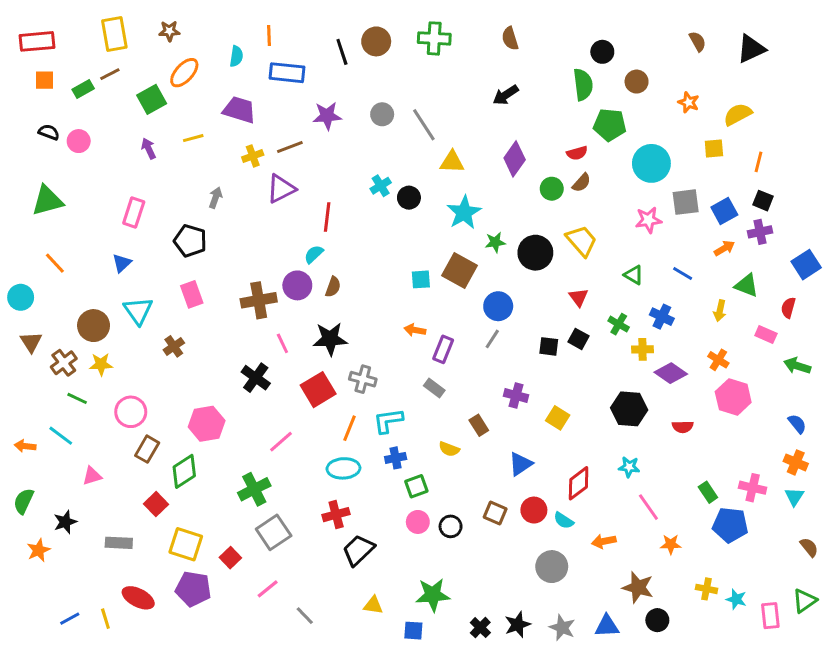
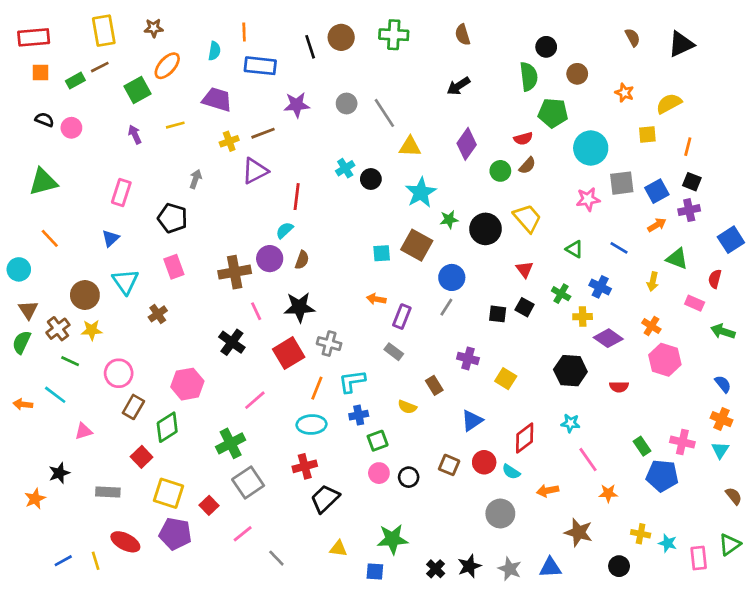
green semicircle: (24, 501) -> (22, 342), moved
black circle: (657, 620) -> (619, 566), moved

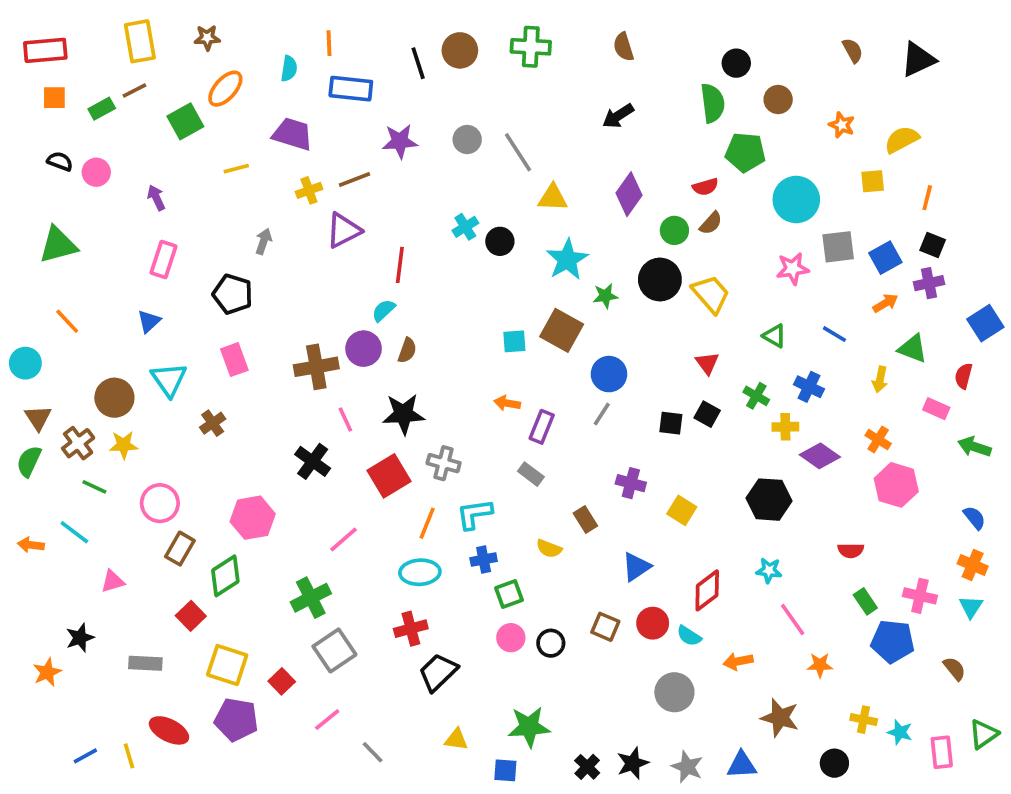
purple arrow: (135, 135) -> (156, 198), moved
black circle: (485, 229) -> (660, 280), moved
red semicircle: (619, 387) -> (851, 550), moved
brown semicircle: (734, 496) -> (954, 669), moved

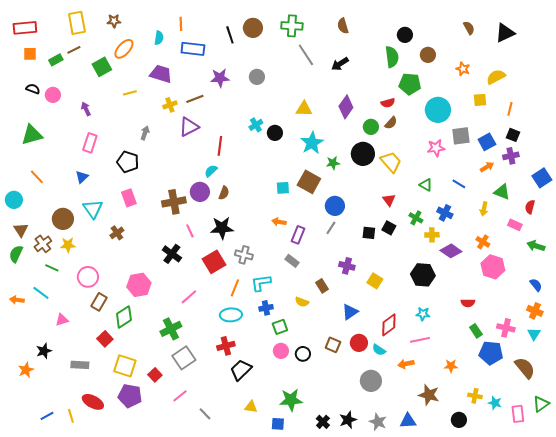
gray line: (518, 152) -> (306, 55), moved
pink line: (793, 620) -> (420, 340), moved, turned -66
brown semicircle: (954, 669) -> (525, 368), size x1.6

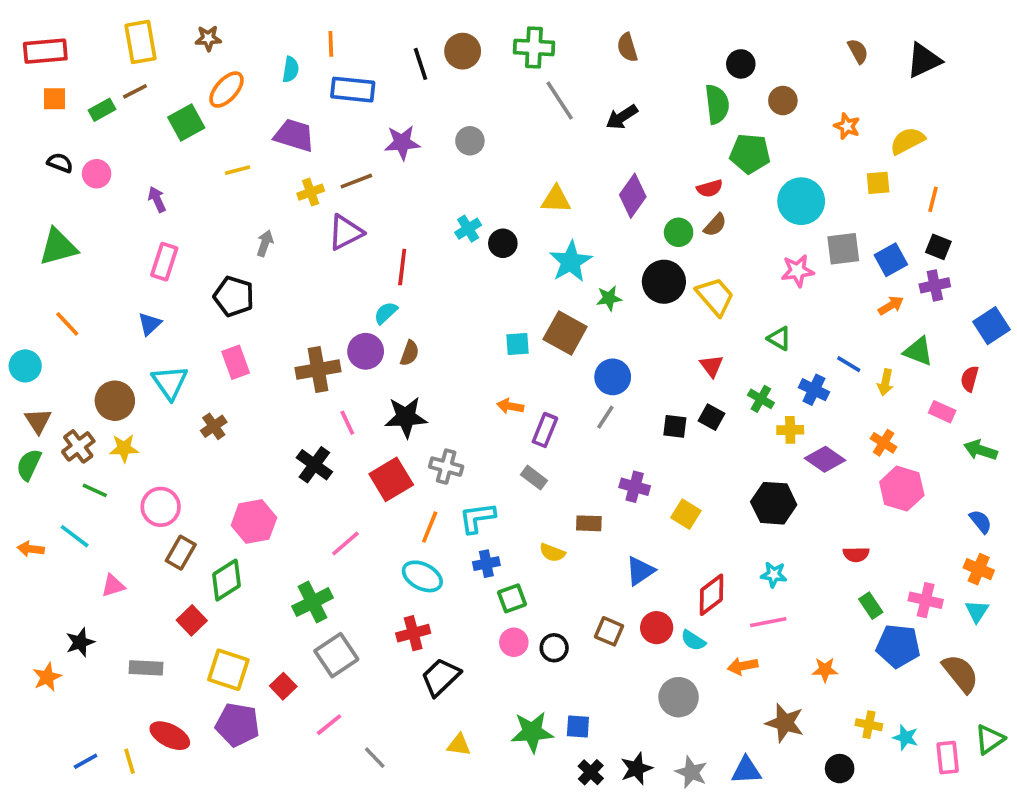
blue line: (459, 184) -> (849, 364), moved
brown rectangle: (322, 286) -> (589, 523), turned -56
cyan ellipse: (231, 315) -> (422, 576), turned 30
blue square: (278, 424) -> (578, 726), moved

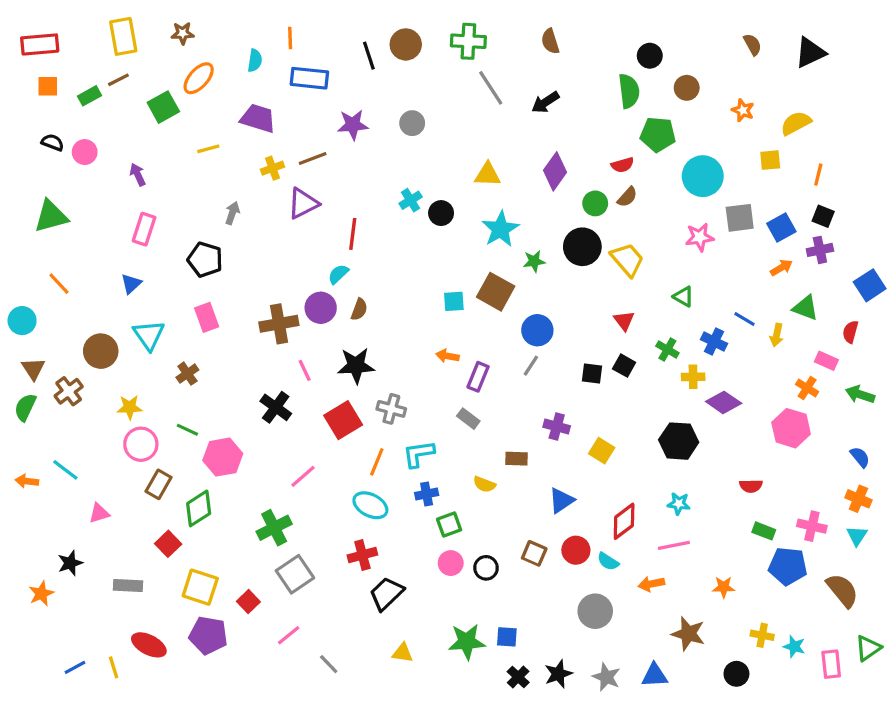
orange cross: (884, 443) -> (807, 388), moved
yellow star: (124, 448) -> (130, 407), moved
green line: (95, 490) -> (187, 430), moved
green rectangle: (871, 606) -> (764, 531), turned -35

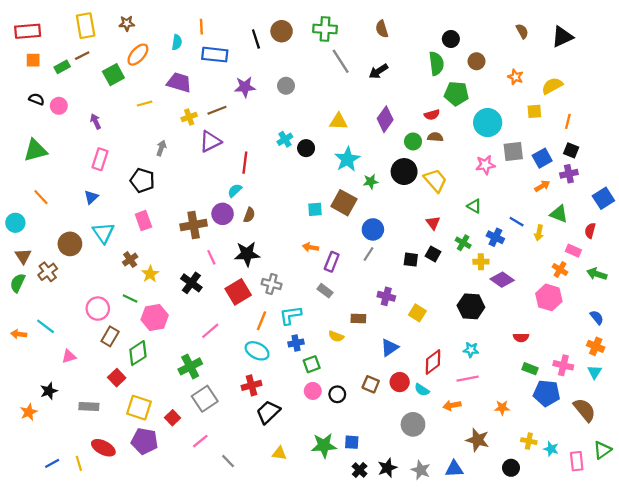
brown semicircle: (627, 197) -> (435, 137), turned -128
yellow star: (130, 407) -> (150, 274), moved, turned -30

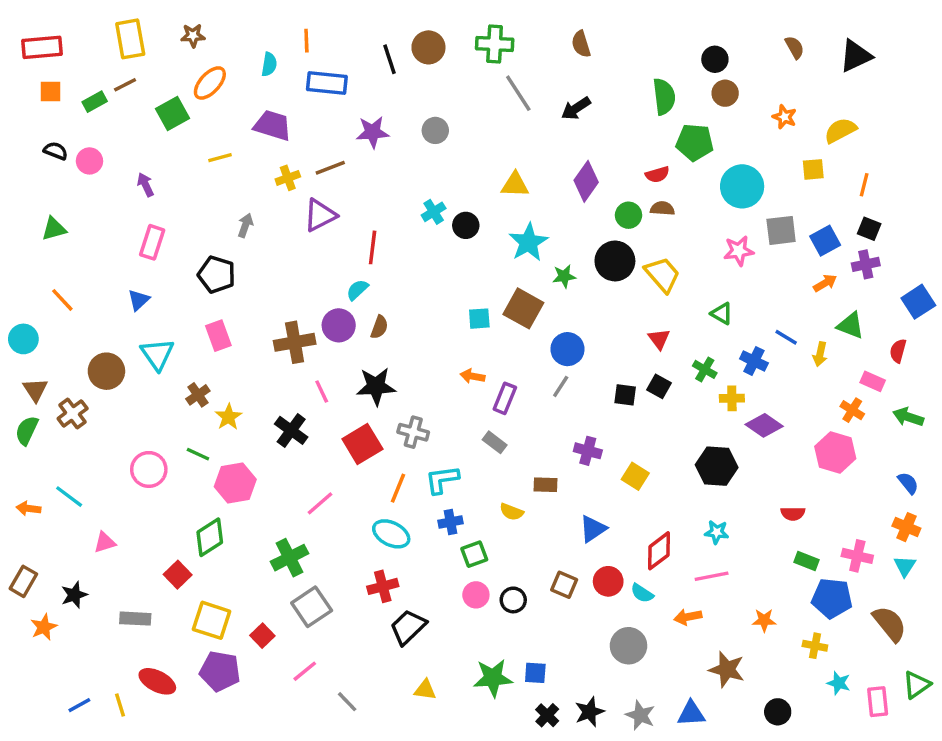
black circle: (451, 39) -> (715, 59), moved
green triangle: (35, 150) -> (54, 229), size x0.7
brown rectangle: (110, 336) -> (23, 581), moved
yellow cross: (529, 441) -> (815, 646), moved

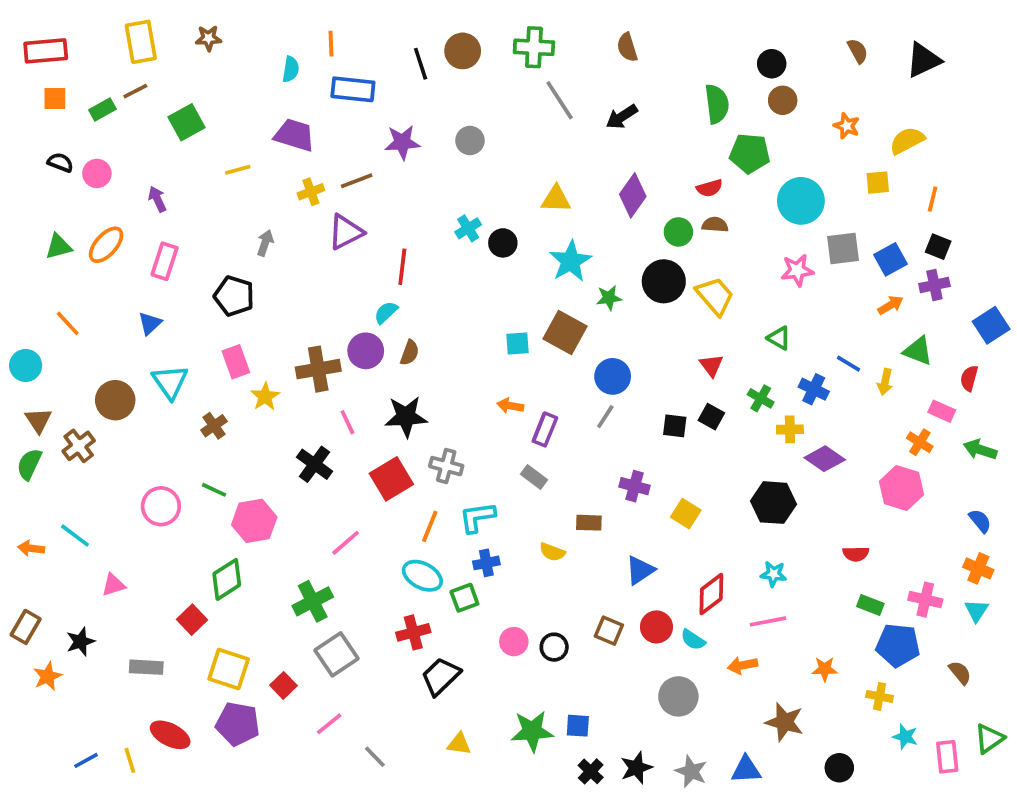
orange ellipse: (210, 83) -> (106, 245), moved
yellow star: (228, 417) -> (265, 397), moved
green square: (474, 554) -> (464, 598), moved
brown semicircle: (890, 624) -> (960, 673), size x0.6

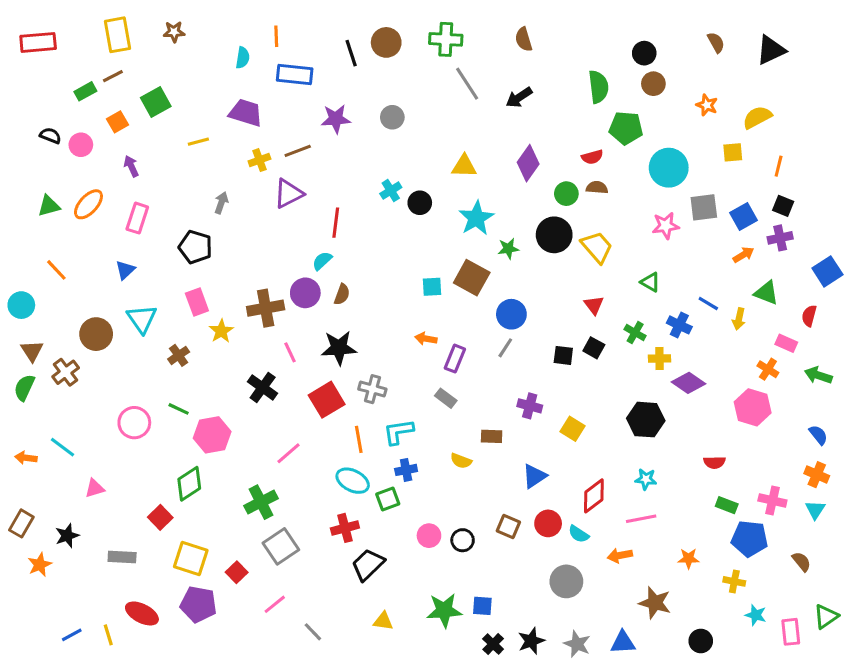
orange square: (55, 98) -> (117, 122), moved, turned -30
orange line: (430, 526) -> (359, 439), turned -32

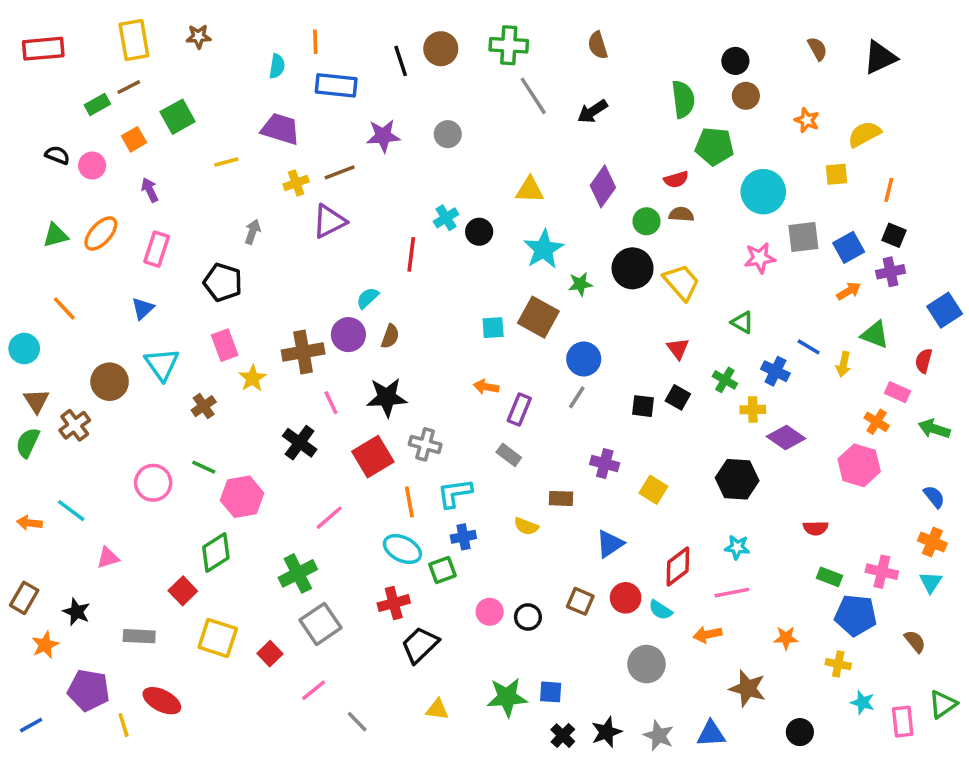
red line: (336, 223) -> (411, 254), moved
black star: (67, 536) -> (76, 612), turned -30
purple pentagon: (198, 604) -> (89, 690), moved
blue line: (72, 635) -> (31, 725), moved

